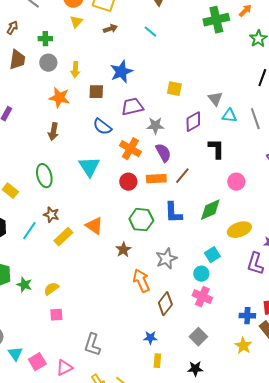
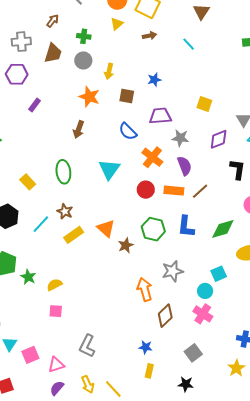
blue star: (121, 72) -> (154, 80), size x0.6
brown star: (123, 250) -> (126, 245), moved

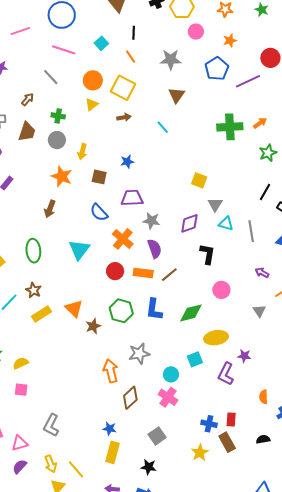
yellow square: (204, 104) -> (199, 180), moved
cyan square: (219, 274) -> (195, 359), moved
yellow rectangle: (149, 371) -> (113, 452), size x1.5

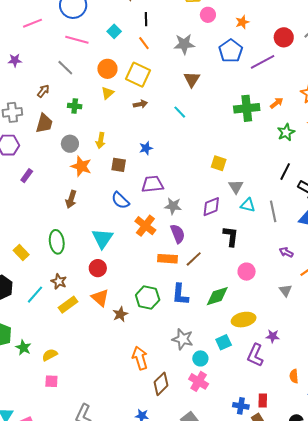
gray circle: (57, 140) -> (70, 144), moved
red circle: (115, 271) -> (98, 268), moved
gray star: (139, 354) -> (183, 339), moved, turned 30

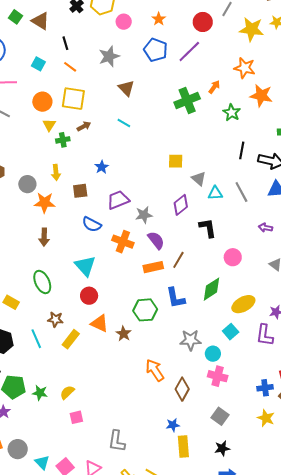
green cross: (75, 106) -> (63, 140), moved
cyan line: (35, 295) -> (36, 339), turned -48

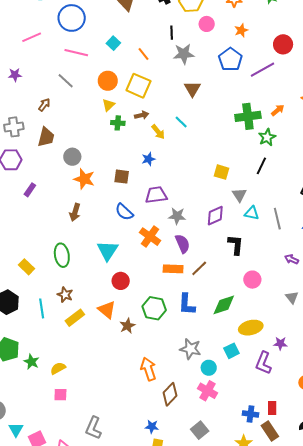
black line: (65, 43) -> (172, 33), moved
green star: (232, 113) -> (267, 137), moved
black line: (242, 150) -> (261, 166), moved
yellow arrow: (56, 172) -> (158, 132), moved, turned -49
red circle: (89, 296) -> (121, 281), moved

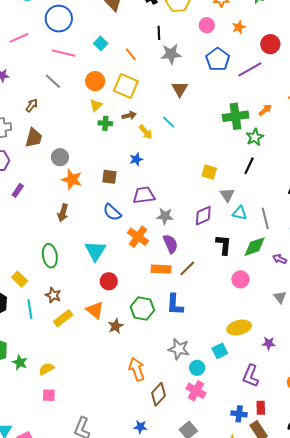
pink circle: (207, 24) -> (207, 25), moved
orange star: (241, 30) -> (239, 27), moved
yellow rectangle: (27, 267) -> (20, 279), moved
green diamond: (224, 305) -> (255, 247), moved
purple L-shape: (263, 363) -> (251, 376), moved

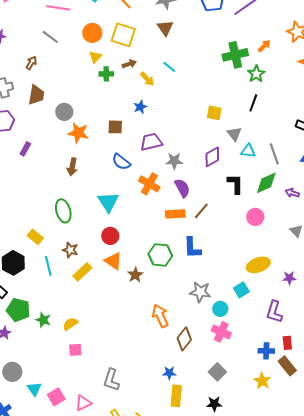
brown triangle: (180, 89) -> (165, 28), moved
red circle: (109, 281) -> (110, 236), moved

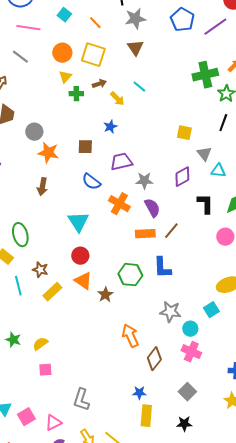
green ellipse: (63, 211) -> (20, 235), moved

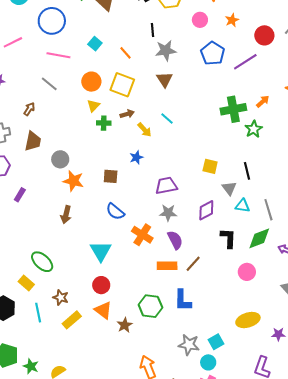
black line: (223, 123) -> (247, 171), moved, turned -36
purple trapezoid: (121, 162) -> (166, 186), moved
green ellipse: (20, 235) -> (42, 262), turned -35
cyan square: (211, 310) -> (216, 342), moved

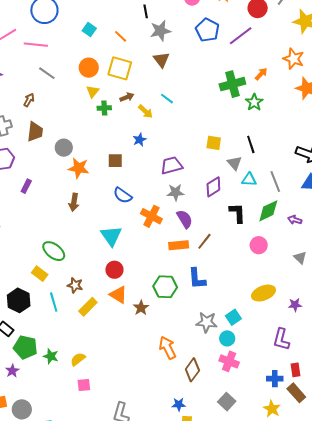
pink line: (58, 55) -> (36, 45), moved

